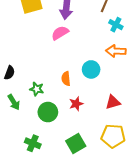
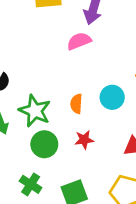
green star: (37, 89) -> (35, 111), size x1.6
green cross: (33, 143) -> (31, 184), moved

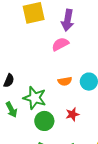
orange semicircle: (76, 104) -> (65, 81), moved, turned -96

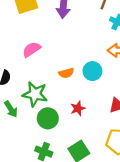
pink semicircle: (60, 44) -> (32, 49), moved

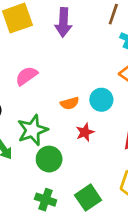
green star: (35, 94) -> (32, 130), turned -30
red star: (78, 108) -> (85, 132), moved

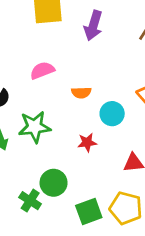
orange semicircle: (70, 103) -> (81, 93), moved
green circle: (49, 159) -> (54, 183), moved
green square: (88, 198) -> (89, 211), moved

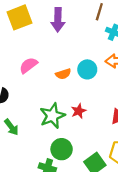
cyan circle: (112, 114) -> (87, 69), moved
green star: (35, 127) -> (52, 116), moved

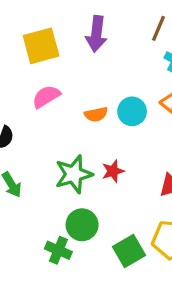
yellow square: (20, 17) -> (41, 46), moved

